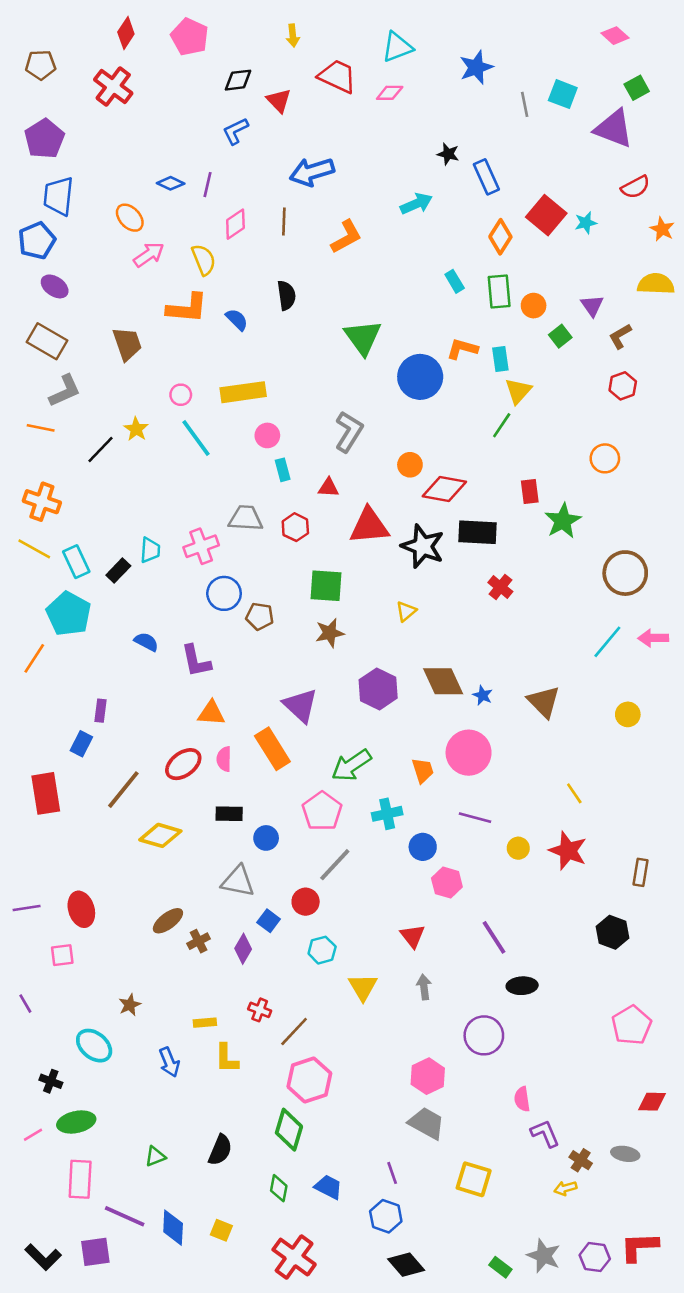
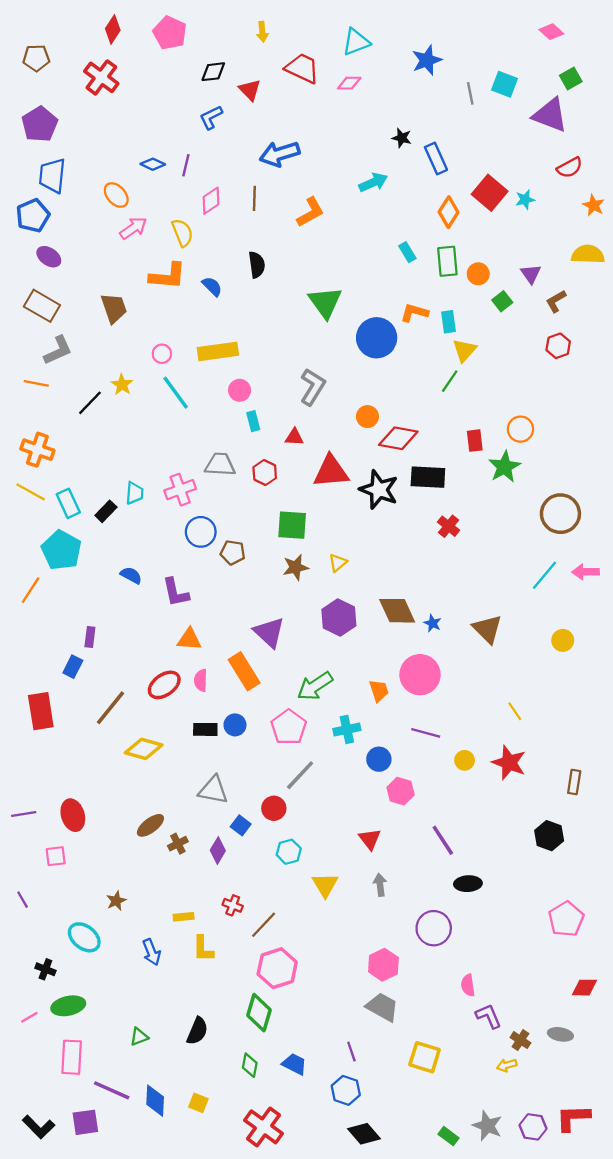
orange circle: (605, 458) -> (520, 429), moved
yellow triangle: (406, 611) -> (338, 563), moved
blue circle: (266, 838) -> (235, 725), moved

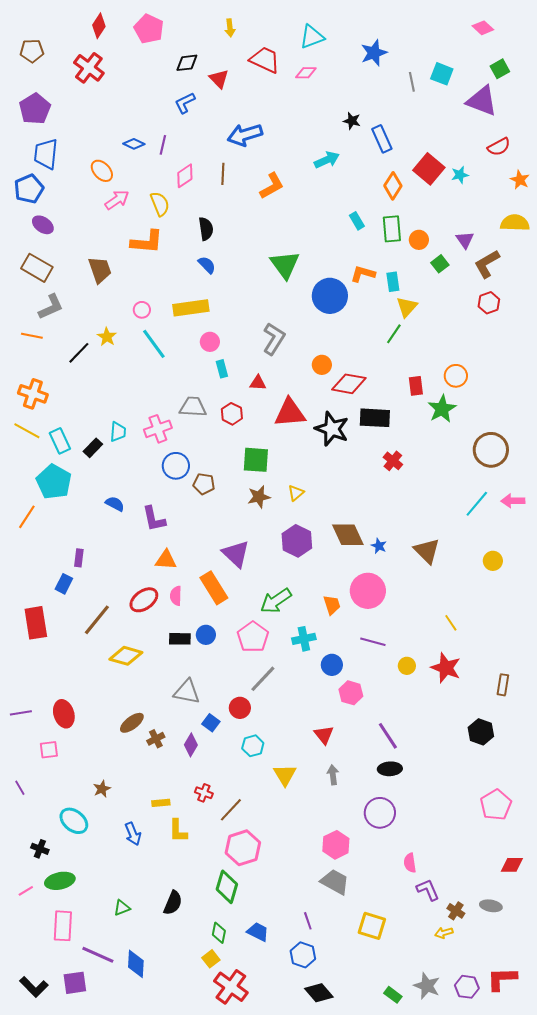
black semicircle: (257, 265) -> (206, 229), moved
blue semicircle: (212, 286) -> (207, 265), moved
brown L-shape: (556, 301) -> (487, 264), size x1.4
black ellipse: (468, 884) -> (390, 769), moved
yellow square: (198, 1103) -> (211, 959), moved, turned 30

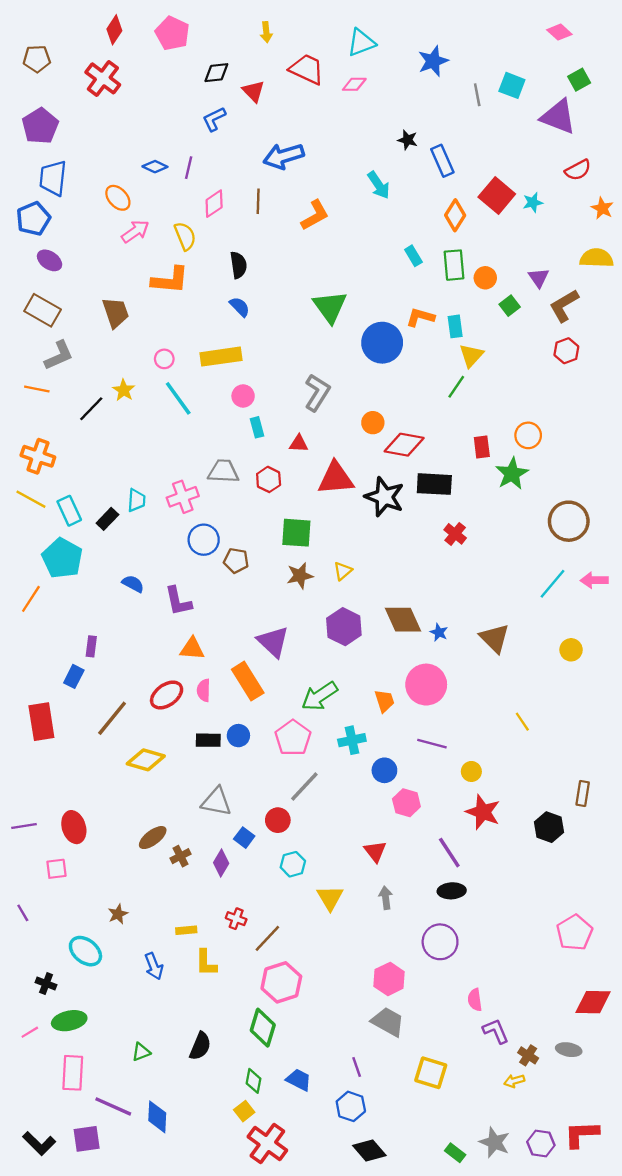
cyan arrow: (327, 160) -> (379, 185), turned 80
red star: (446, 668) -> (483, 812), moved
black hexagon: (481, 732) -> (549, 827), moved
red diamond: (512, 865) -> (593, 1002), size x1.4

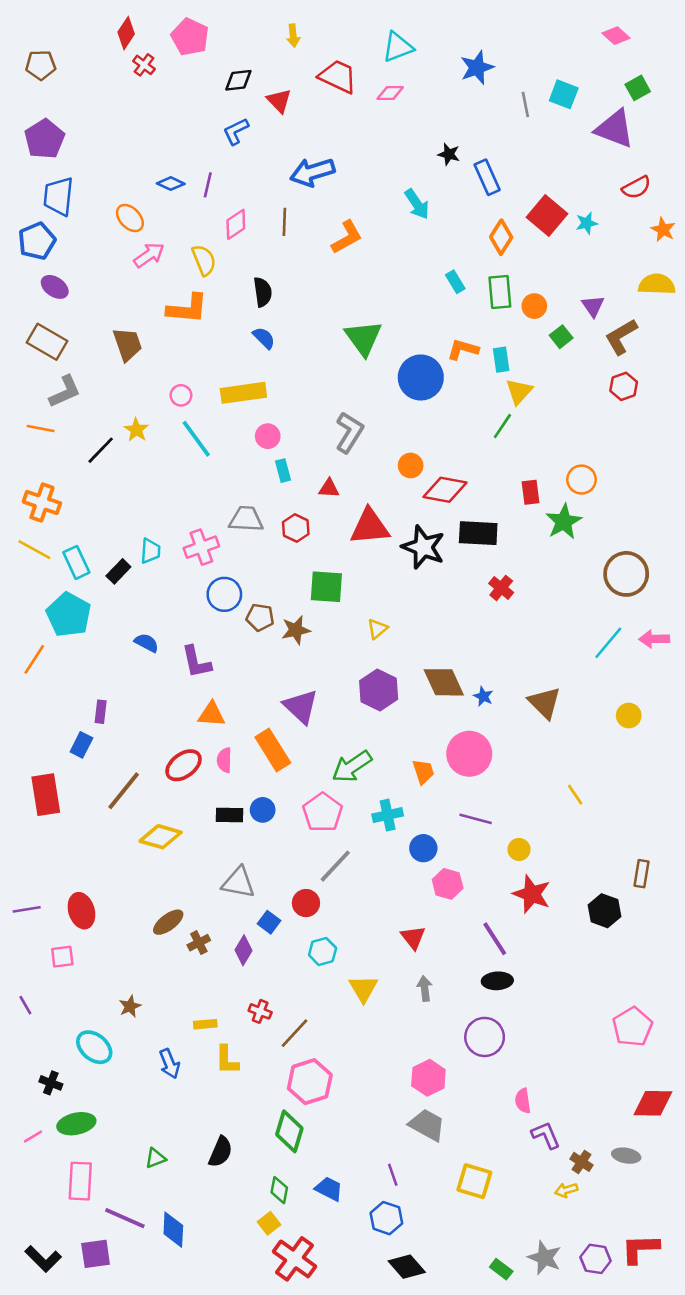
red cross: (103, 78) -> (144, 65), moved, size x0.6
brown star: (300, 576) -> (296, 630), moved

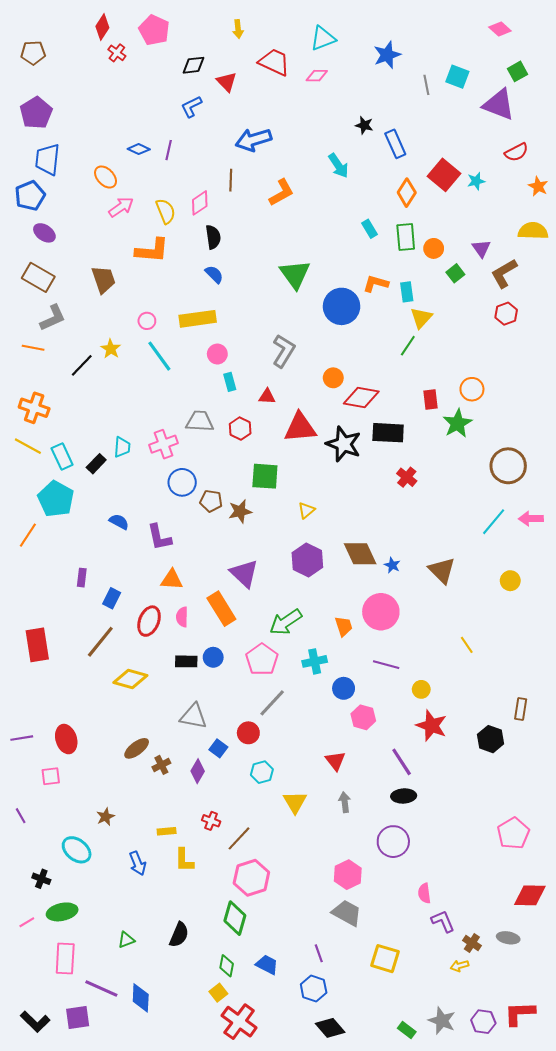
pink diamond: (236, 224) -> (200, 203), moved
blue rectangle: (81, 745) -> (112, 598), moved
red ellipse: (184, 765) -> (149, 621), turned -32

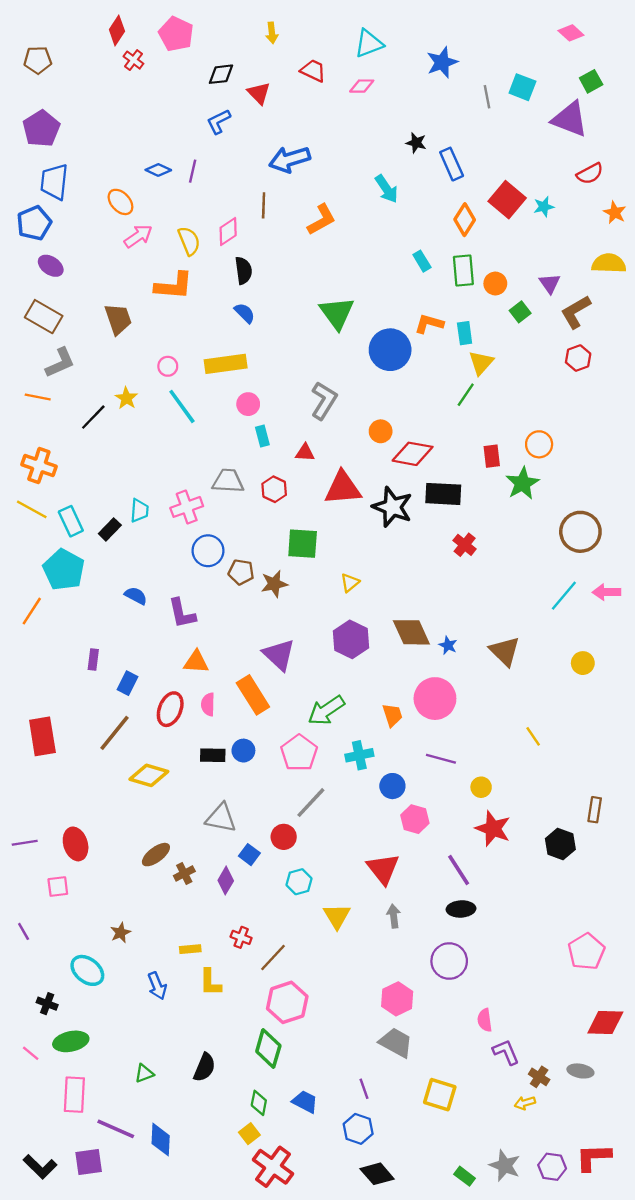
red trapezoid: (274, 62) -> (313, 71), size x0.7
red triangle: (335, 761) -> (383, 869), size x1.4
pink line: (27, 922) -> (31, 1053), turned 70

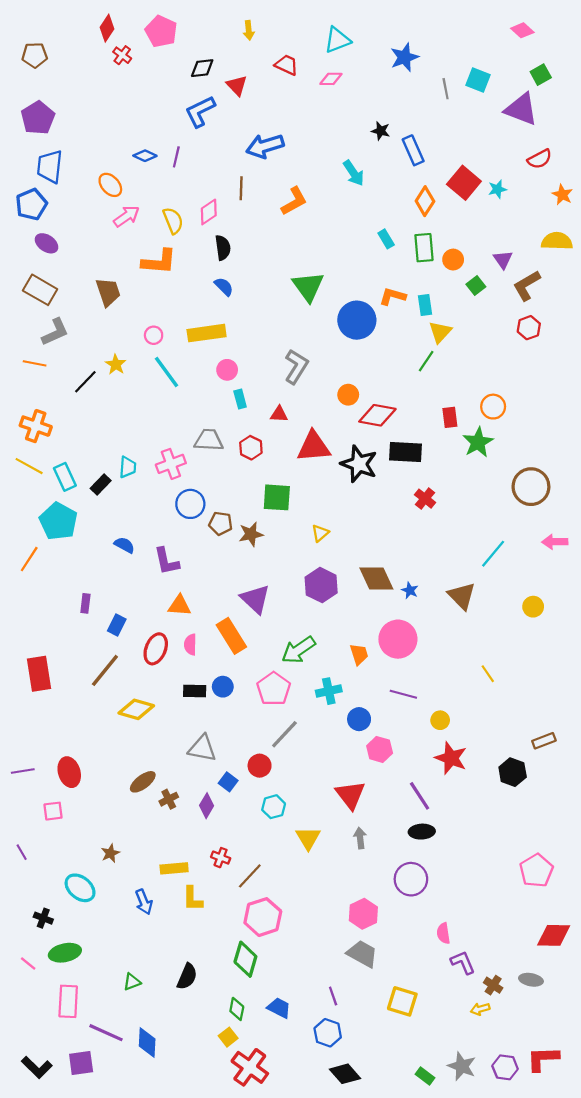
blue L-shape: (219, 122) -> (200, 111), size x1.4
cyan line: (564, 596) -> (493, 554), moved
brown rectangle: (595, 810) -> (544, 741), turned 60
yellow rectangle: (190, 949) -> (174, 868), size x1.4

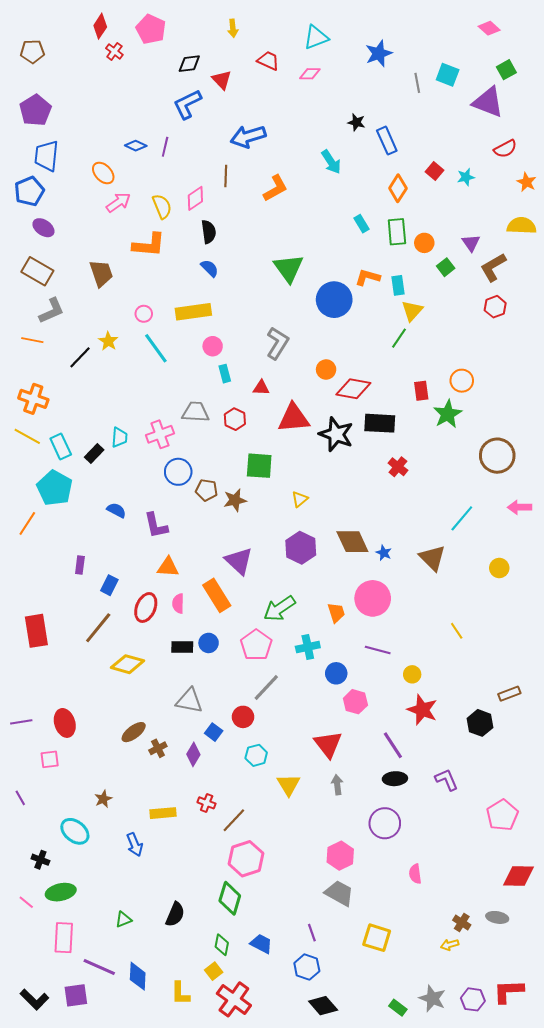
red square: (464, 183) -> (434, 171), size x0.6
yellow L-shape: (192, 899) -> (180, 993), moved
purple L-shape: (463, 962) -> (447, 780), moved

